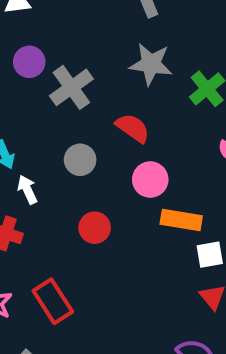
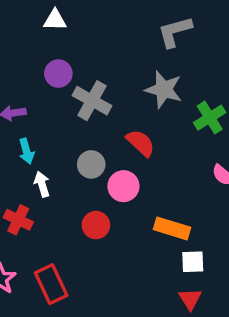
gray cross: (71, 87) -> (92, 101), turned -33
pink circle: (150, 180) -> (123, 186), moved

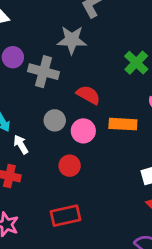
gray star: (164, 90) -> (72, 40), moved
orange rectangle: (172, 228) -> (123, 124), moved
red rectangle: (51, 284) -> (66, 216), moved, turned -64

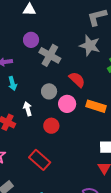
gray star: (72, 40) -> (90, 45), moved
white arrow: (21, 145) -> (28, 109), moved
red rectangle: (66, 216) -> (40, 160), turned 40

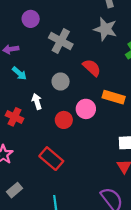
purple circle: (31, 40) -> (31, 19), moved
cyan arrow: (13, 84) -> (19, 73), turned -32
pink circle: (67, 104) -> (86, 109), moved

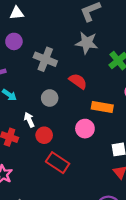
pink circle: (86, 109) -> (85, 129), moved
red circle: (64, 120) -> (44, 135), moved
red rectangle: (51, 159) -> (58, 163), moved

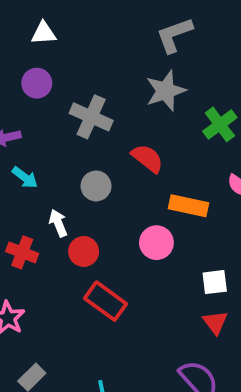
gray star: (87, 43) -> (166, 91), turned -30

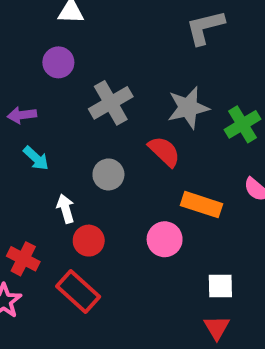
gray star: (166, 91) -> (188, 108), moved
gray cross: (91, 117) -> (111, 103), turned 30
red cross: (22, 252) -> (23, 259), moved
red rectangle: (106, 301) -> (78, 292), moved

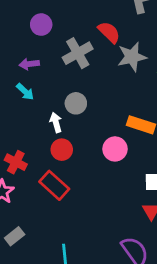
purple arrow: (22, 115) -> (29, 64), moved
red semicircle: (164, 151) -> (109, 32), moved
white arrow: (66, 209) -> (56, 122), moved

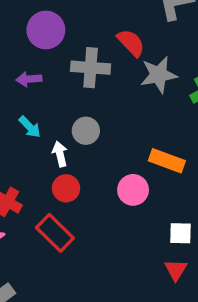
purple circle: (41, 25) -> (46, 30), size x1.4
gray cross: (78, 53) -> (91, 68), turned 32
cyan arrow: (25, 92) -> (30, 127), moved

